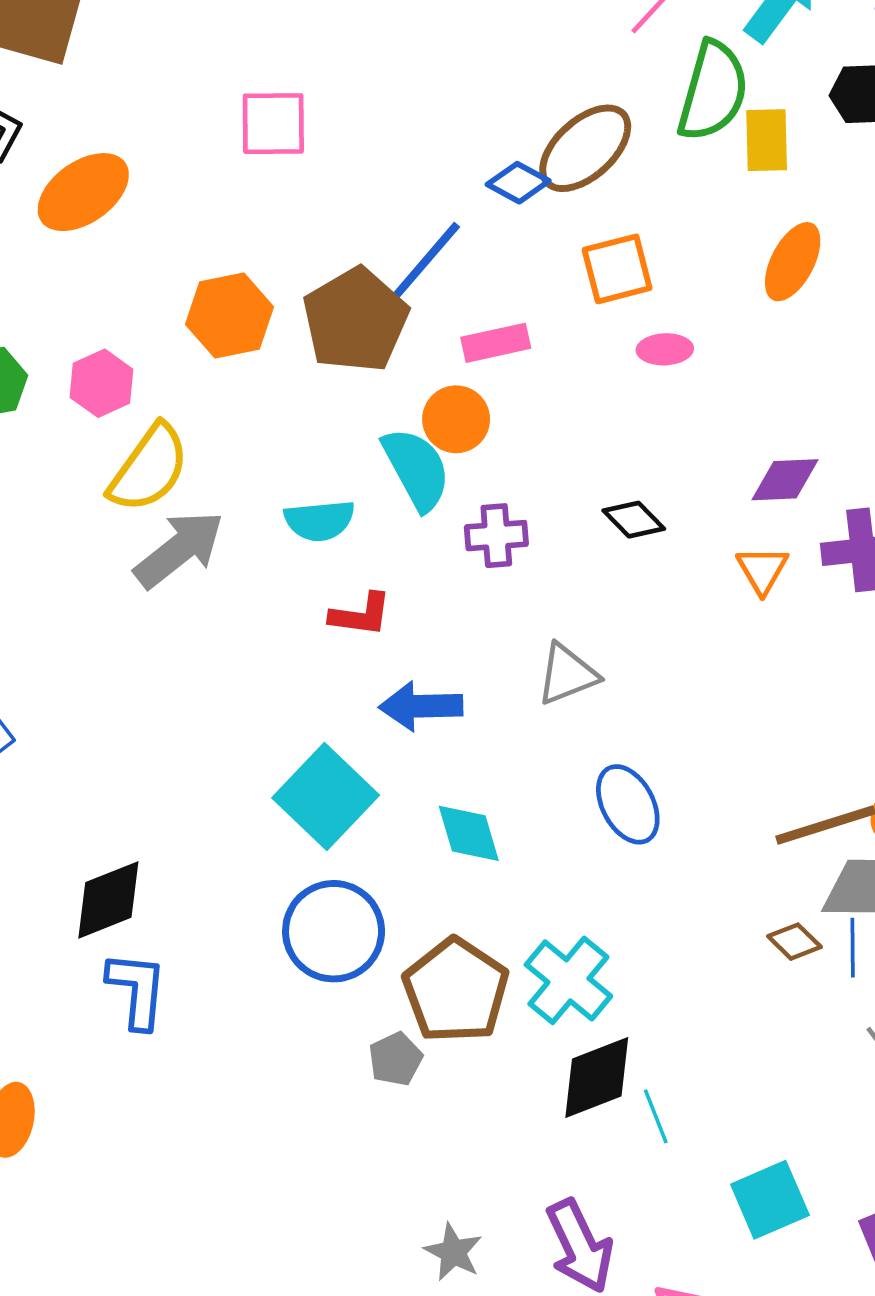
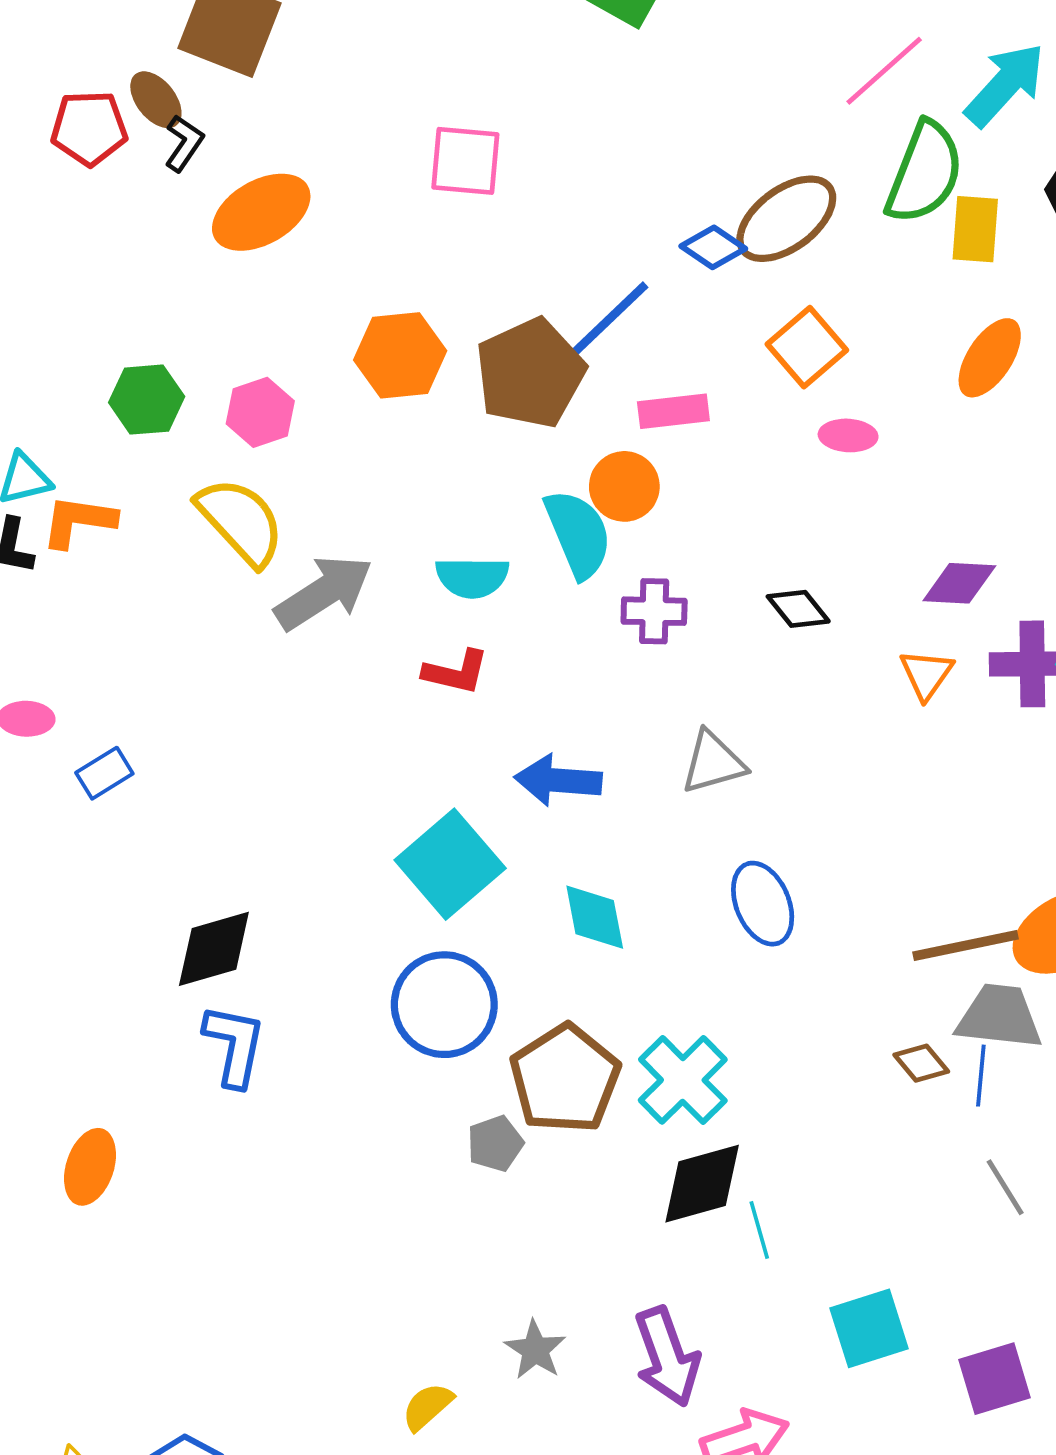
orange square: (617, 269) -> (807, 347), turned -32
yellow semicircle: (149, 468) -> (241, 521), moved, turned -84
red L-shape: (361, 615) -> (456, 672), moved

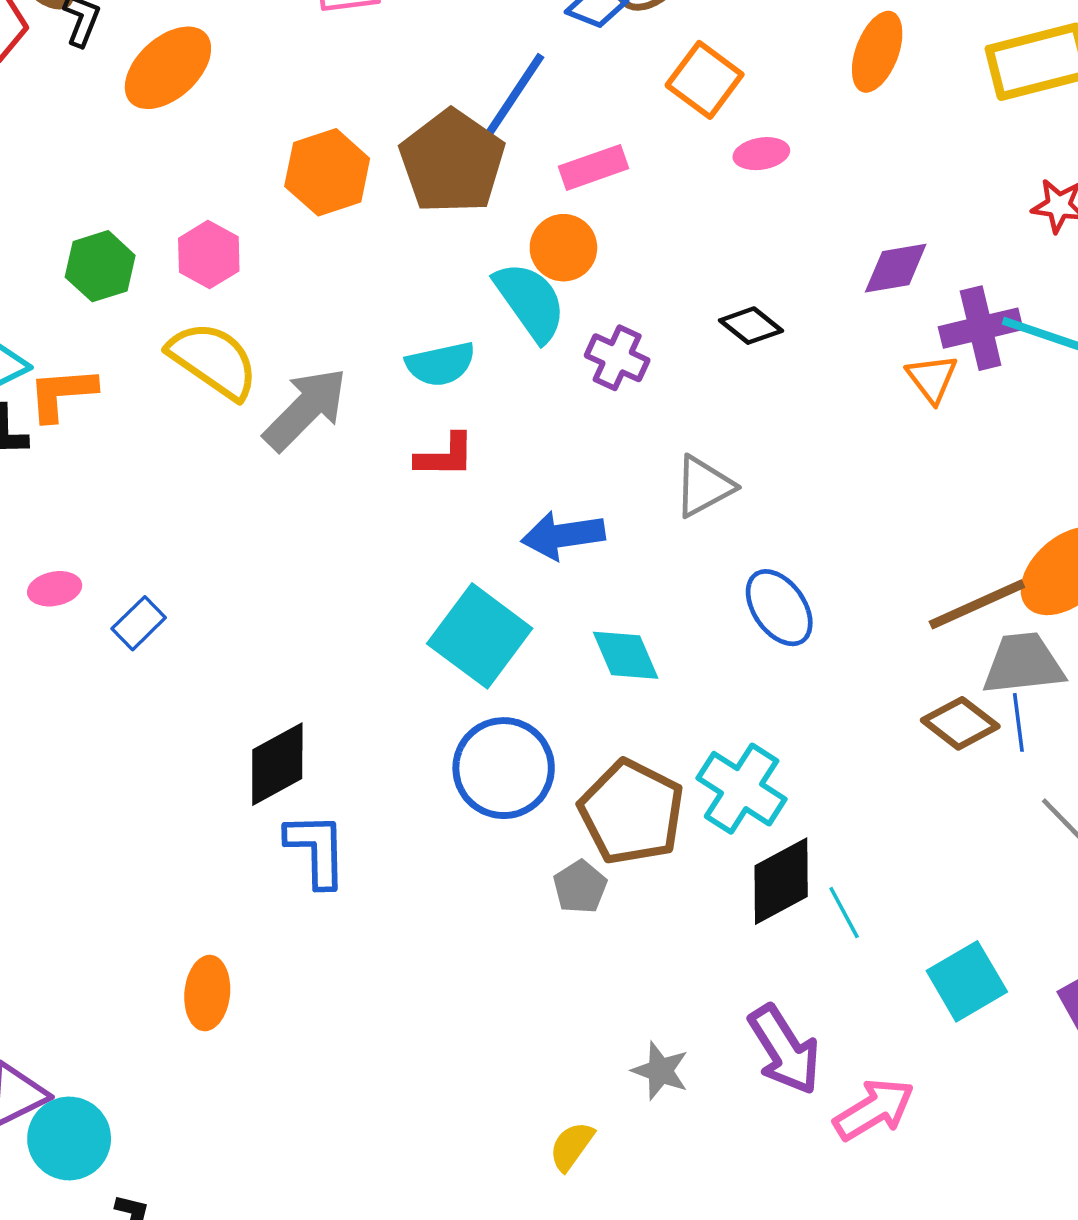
purple cross: (654, 611) -> (617, 358), turned 36
orange triangle: (926, 674) -> (932, 378), moved
brown diamond: (921, 1063) -> (960, 723), size x1.4

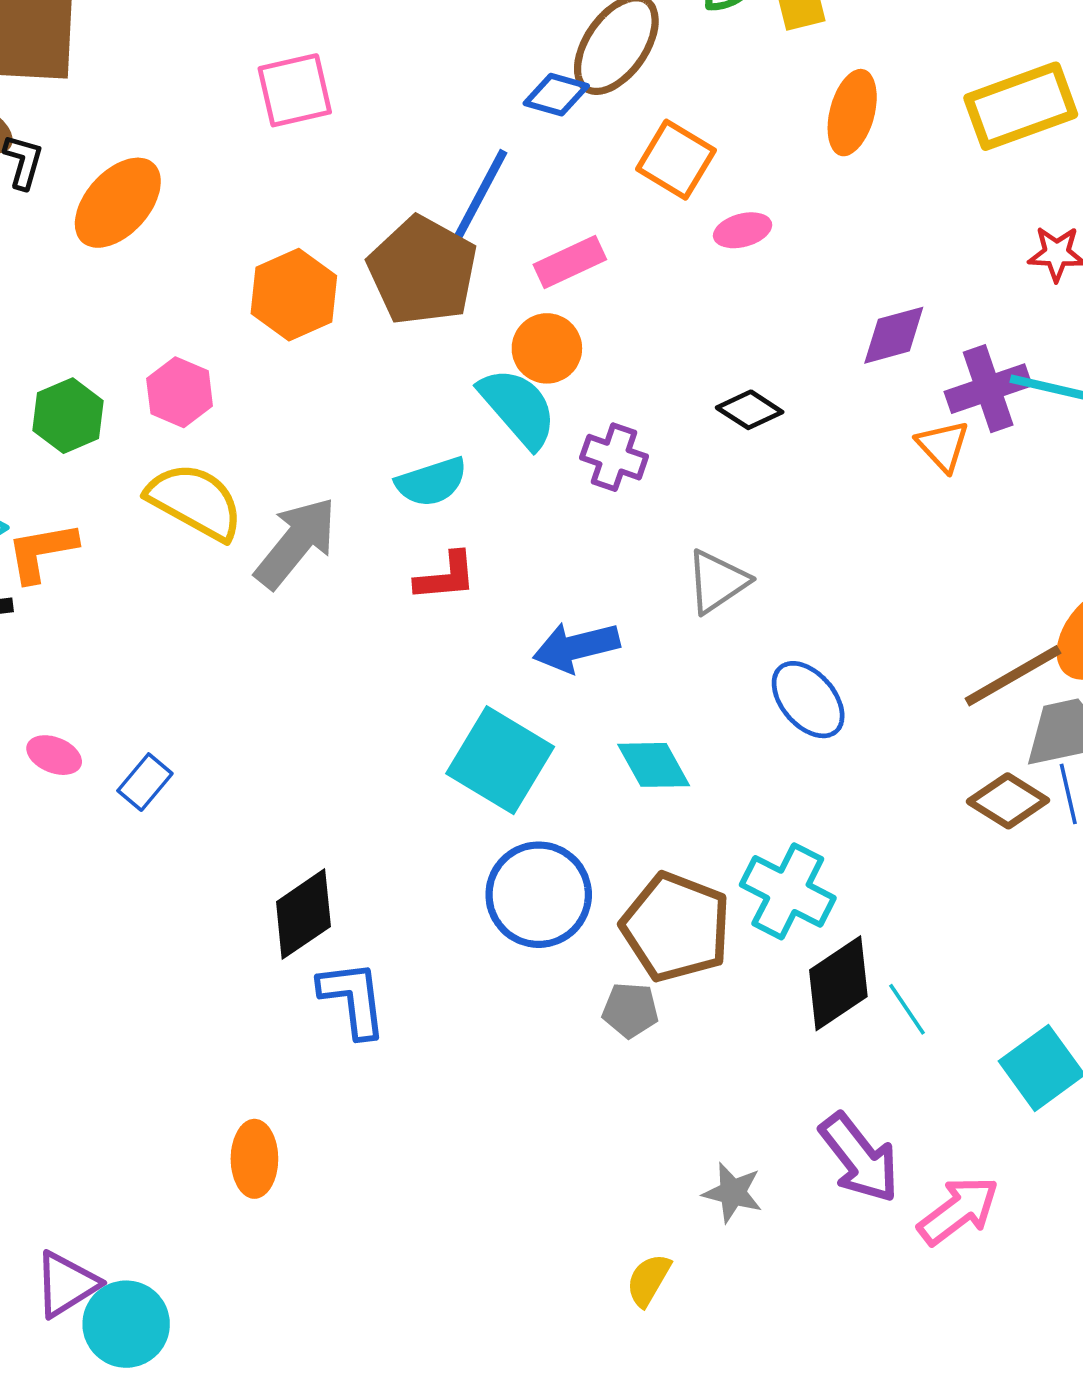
pink ellipse: (55, 589) -> (54, 755), turned 39
gray pentagon: (580, 887) -> (630, 1010), turned -30

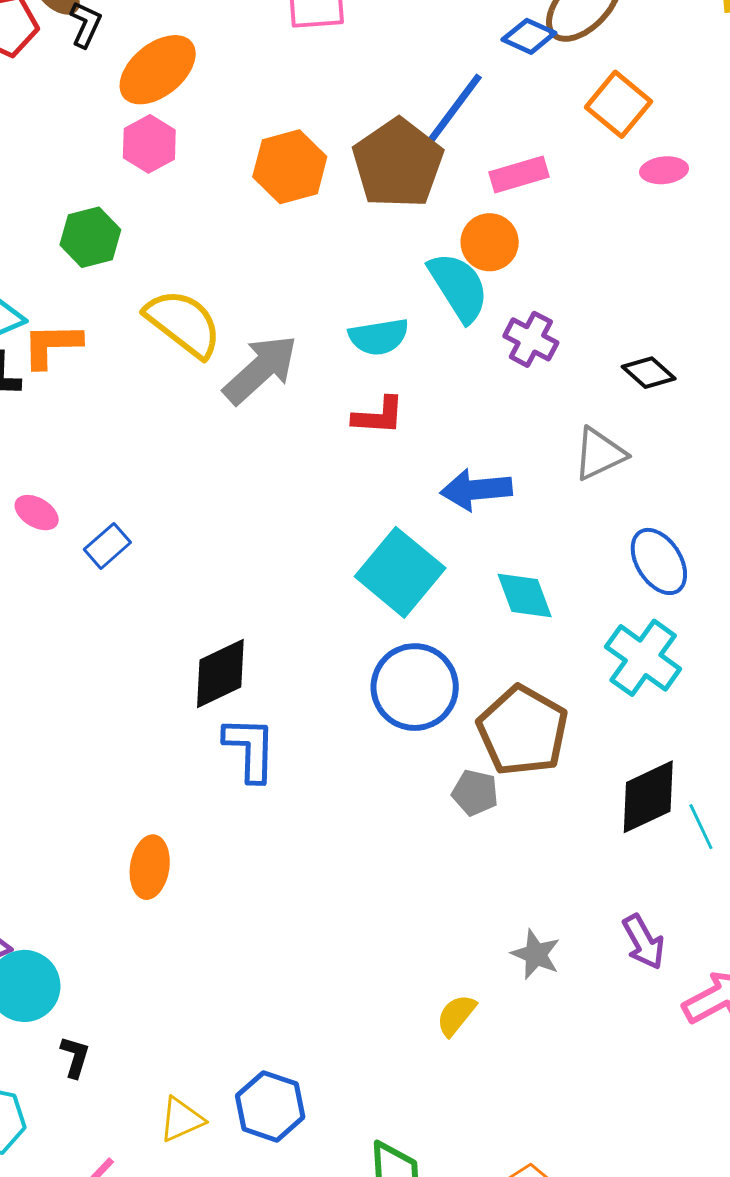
pink hexagon: (180, 392) -> (149, 144), moved
black diamond: (750, 410) -> (649, 373), moved
cyan cross: (788, 891) -> (643, 658), moved
purple arrow: (859, 1158) -> (644, 942), size x0.7

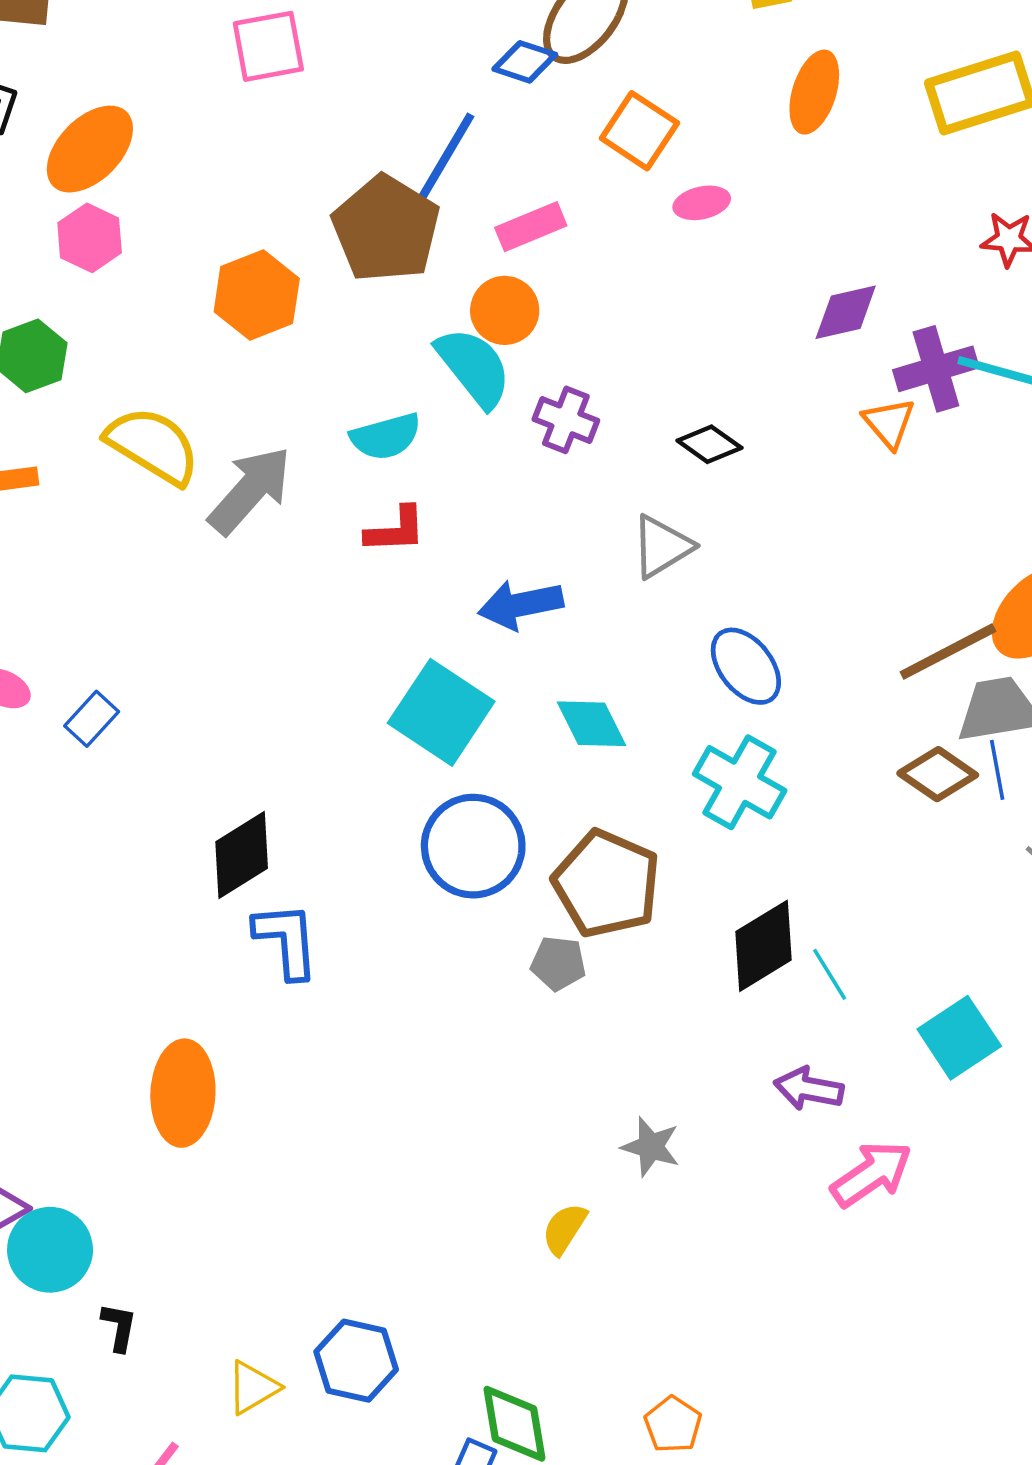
orange hexagon: (290, 167) -> (257, 295), moved
orange ellipse: (150, 867) -> (183, 1093), size x1.4
purple arrow: (644, 942) -> (809, 1089), moved, turned 136

